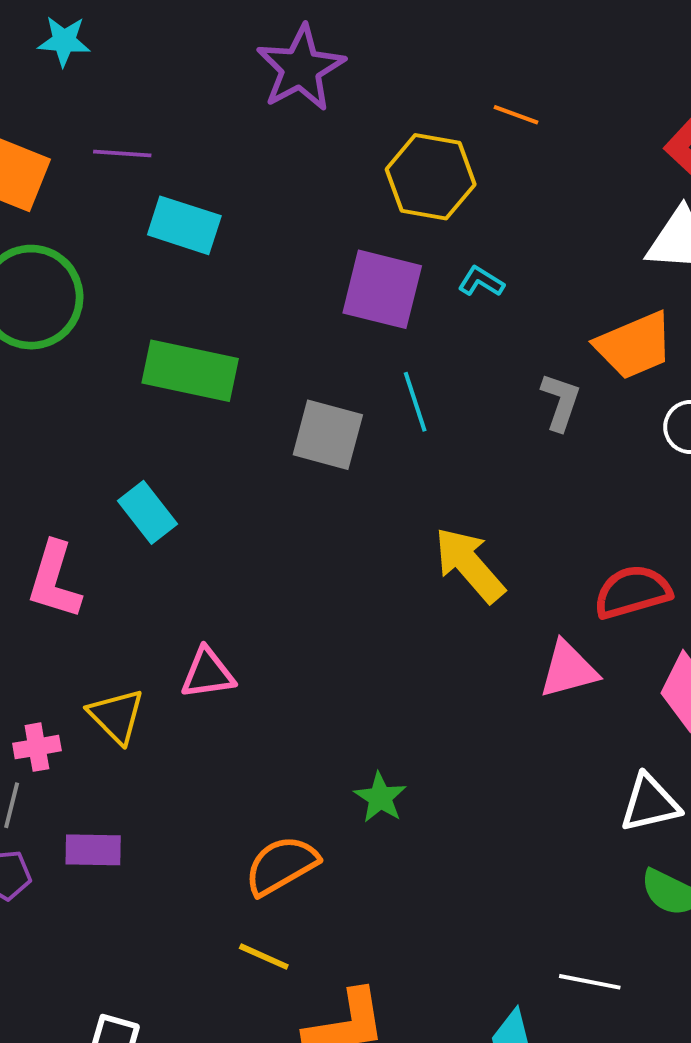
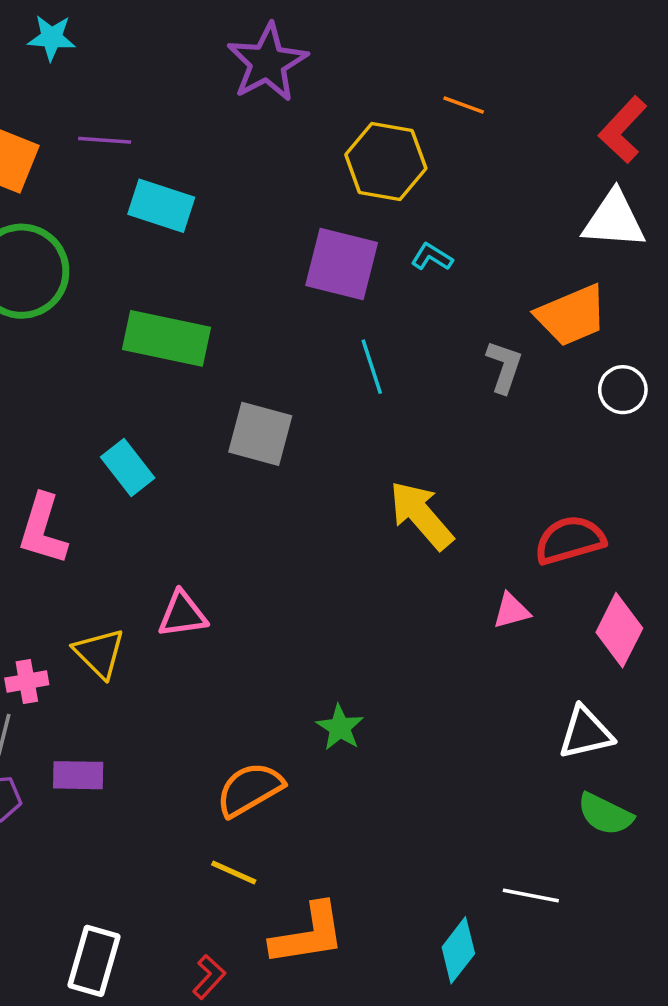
gray square: (328, 435) -> (260, 434), moved
pink triangle: (568, 669) -> (511, 611), size x0.7

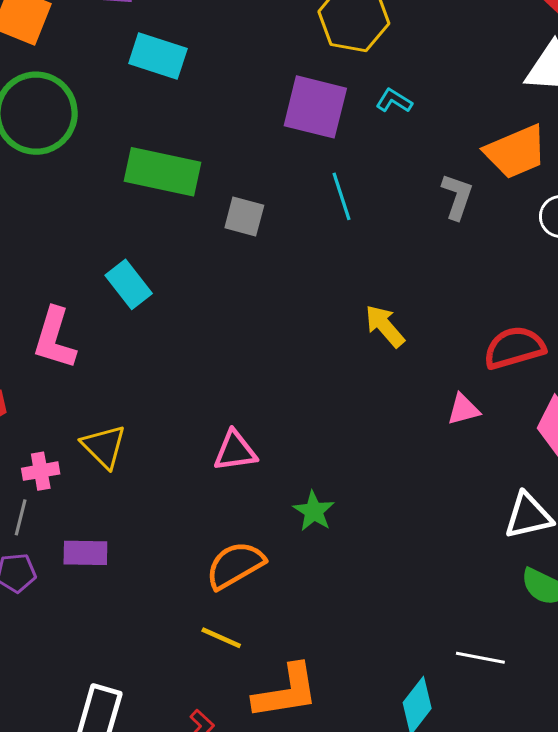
gray square: (260, 434) -> (244, 217), moved, size x0.7
yellow arrow: (421, 515) -> (385, 326), size x0.7
pink triangle: (182, 614) -> (235, 451), moved

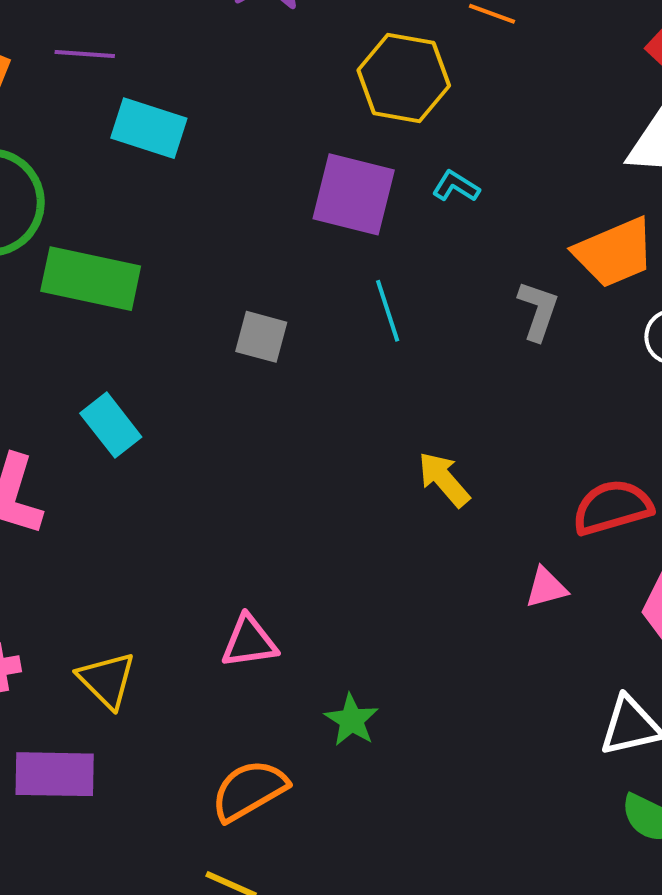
green rectangle: (163, 172) -> (91, 279), moved
yellow triangle: (104, 446) -> (107, 680), moved
purple rectangle: (85, 553) -> (55, 774), size x1.4

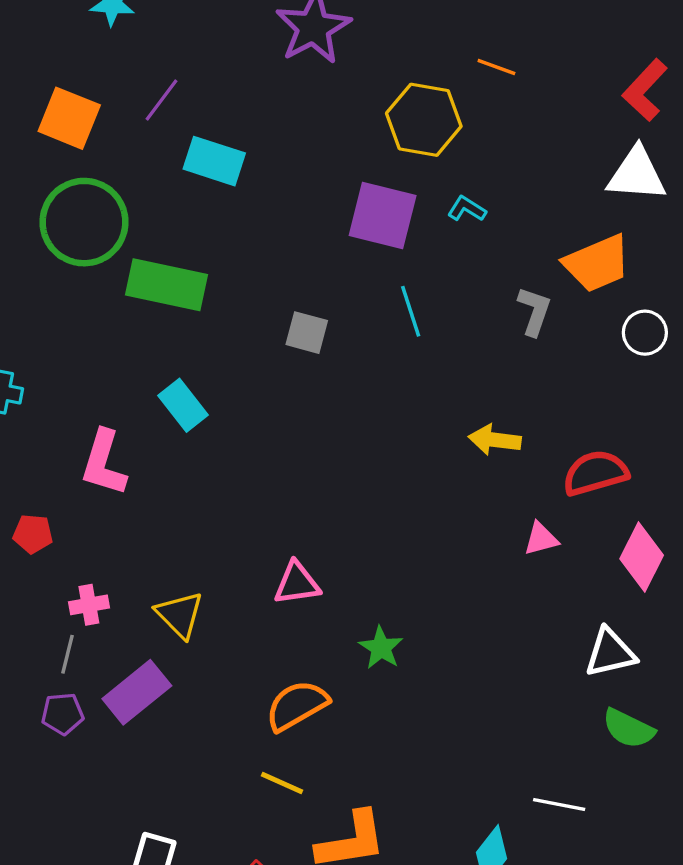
purple line: (85, 54) -> (162, 100), turned -57
yellow arrow: (444, 479) -> (495, 440), moved, turned -42
purple rectangle: (55, 774) -> (137, 692), turned -40

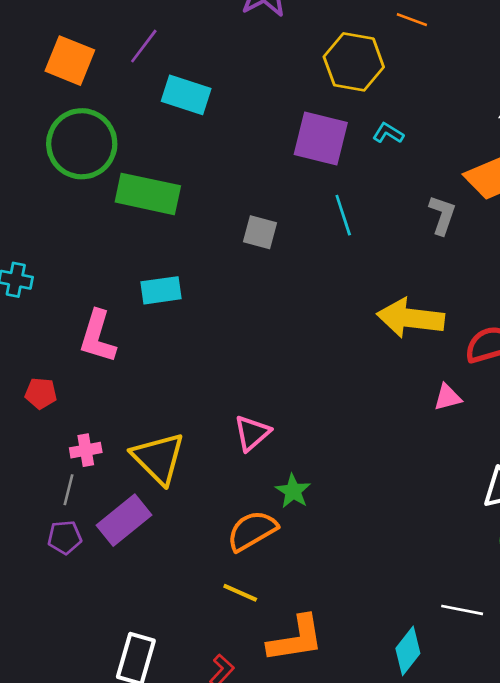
cyan rectangle: (183, 405) -> (161, 290), turned -60
yellow arrow: (495, 440) -> (411, 318), size x1.6
pink triangle: (297, 583) -> (252, 433), turned -33
yellow triangle: (180, 615) -> (158, 458), size x1.4
green star: (381, 648) -> (293, 491), moved

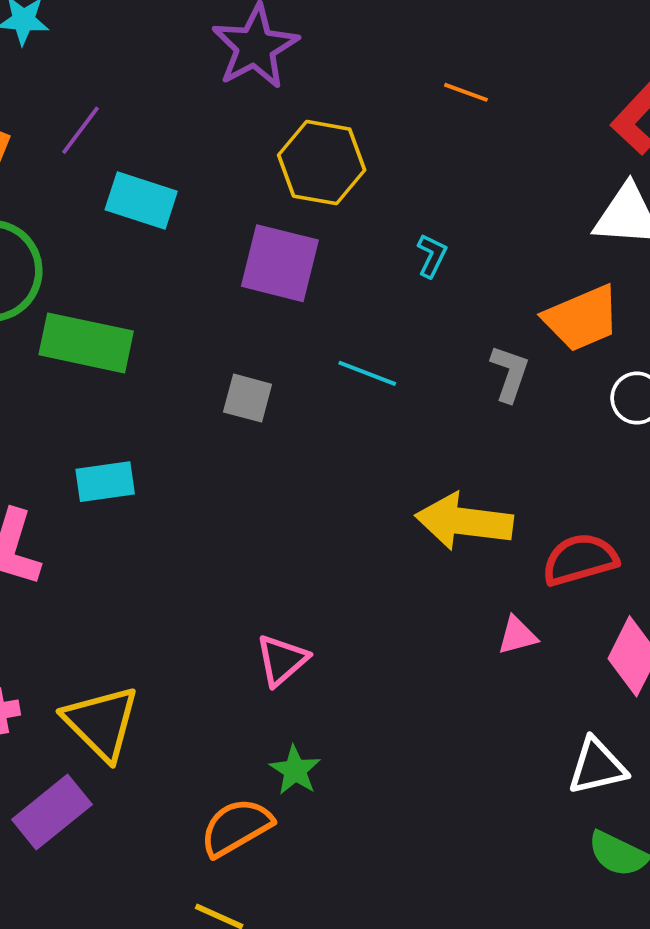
yellow hexagon: (354, 62) -> (322, 163), moved
cyan L-shape: (388, 133) -> (432, 256), turned 84
purple square: (321, 138) -> (280, 263), moved
cyan line: (343, 215) -> (367, 373), turned -51
pink triangle: (252, 433) -> (282, 660), moved

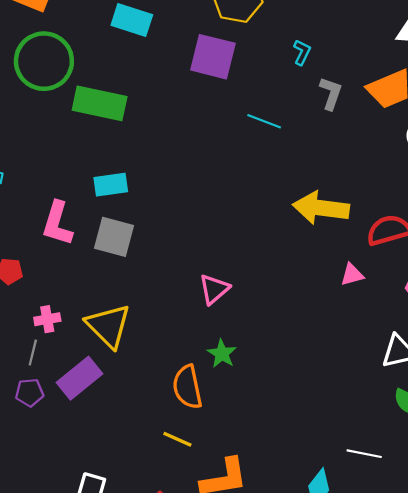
gray L-shape: (510, 373) -> (331, 93), moved
gray square: (248, 398) -> (114, 237), moved, size x1.4
orange semicircle: (236, 827) -> (187, 387), turned -72

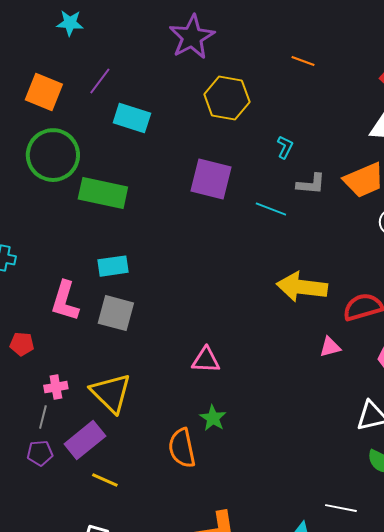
purple square: (213, 57) -> (211, 179), moved
gray L-shape: (331, 93) -> (311, 184), turned 76
cyan line: (264, 121) -> (271, 209), moved
pink triangle: (214, 289) -> (206, 360), turned 44
yellow line: (177, 439) -> (105, 480), moved

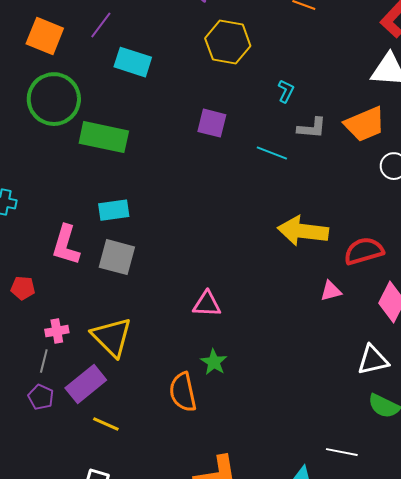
purple square: (211, 179) -> (212, 123), size x0.7
purple pentagon: (40, 453) -> (41, 397), turned 30

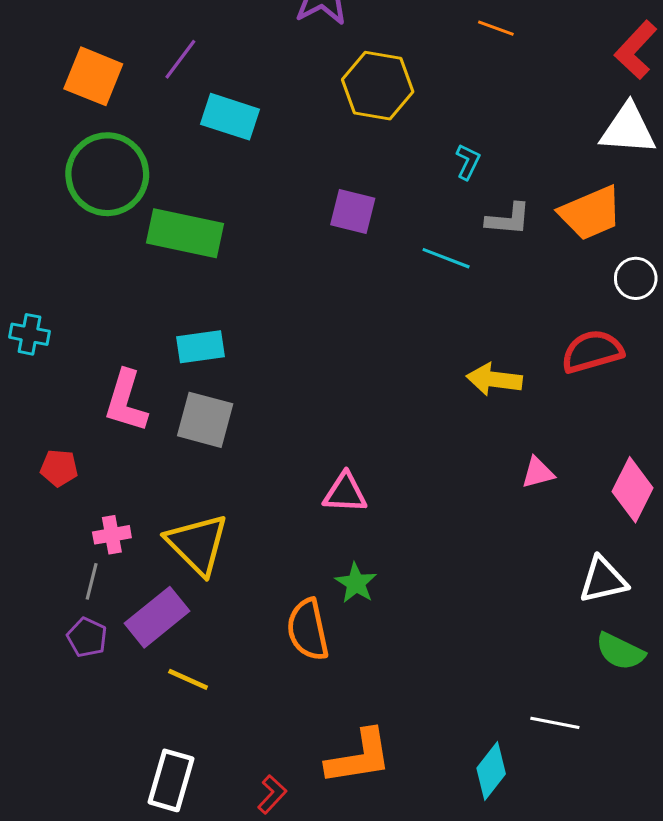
yellow arrow: (303, 231) -> (494, 379), size x0.7
red semicircle: (364, 251) -> (592, 351), moved

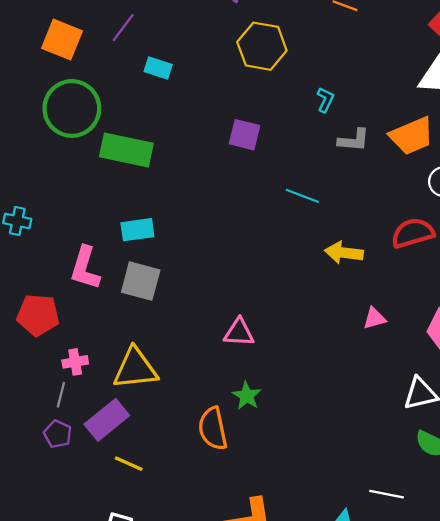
cyan rectangle: (230, 117) -> (158, 68), size x0.7
cyan line: (446, 258) -> (302, 196), moved
red pentagon: (59, 468) -> (38, 315), size x1.6
yellow triangle: (197, 544) -> (135, 368), turned -51

